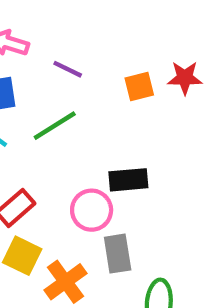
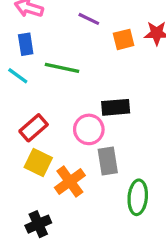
purple line: (68, 69) -> (89, 19), moved
green line: (55, 126) -> (62, 68), turned 44

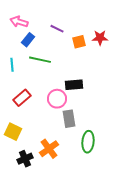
blue rectangle: (26, 44) -> (28, 40), moved, turned 48
cyan line: (18, 76) -> (12, 65), turned 48
yellow square: (38, 163) -> (13, 132), moved
orange cross: (70, 182) -> (49, 149), moved

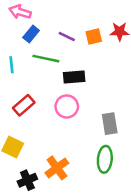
purple line: (57, 29) -> (67, 36), moved
black rectangle: (74, 85) -> (74, 77), moved
gray rectangle: (69, 119) -> (110, 124), moved

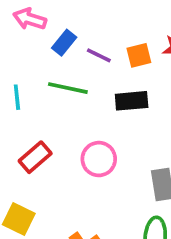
blue rectangle: (31, 34) -> (64, 43), moved
black rectangle: (74, 77) -> (132, 101), moved

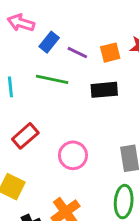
pink circle: (99, 159) -> (73, 155), moved

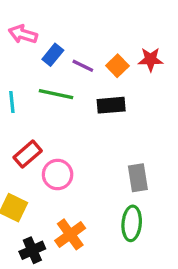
orange square: (110, 53) -> (117, 66), turned -30
pink circle: (73, 155) -> (58, 175), moved

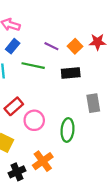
blue rectangle: (53, 55) -> (13, 46), moved
gray rectangle: (138, 178) -> (93, 103), moved
green ellipse: (132, 223) -> (67, 130), moved

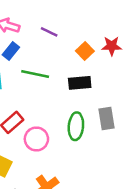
purple line: (51, 46) -> (49, 32), moved
green ellipse: (67, 130) -> (76, 126), moved

